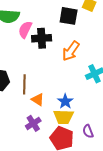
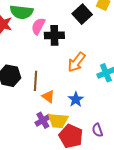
black square: (69, 16) -> (82, 14), turned 36
orange arrow: (71, 51) -> (77, 62), moved
yellow trapezoid: (64, 117) -> (58, 121), moved

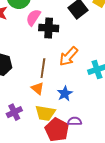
brown line: (35, 81) -> (43, 68), moved
purple cross: (43, 120) -> (14, 112), moved
purple semicircle: (97, 130) -> (75, 121), moved, turned 104

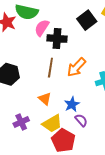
brown line: (43, 68) -> (50, 68), moved
yellow trapezoid: (45, 113) -> (52, 124), turned -40
purple semicircle: (75, 121) -> (81, 120), moved, turned 48

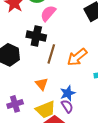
black cross: (57, 39) -> (36, 36), moved
purple semicircle: (81, 120) -> (67, 106), moved

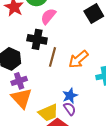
orange triangle: (42, 84) -> (22, 98), moved, size x1.6
purple cross: (15, 104) -> (19, 81), moved

